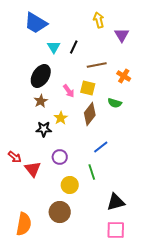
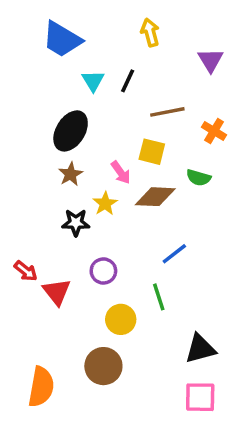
yellow arrow: (99, 20) -> (150, 32), moved
pink arrow: (69, 91) -> (121, 172), moved
brown diamond: (90, 114) -> (155, 197), turned 55

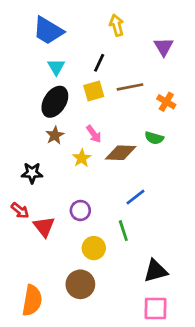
cyan triangle: (93, 81) -> (56, 67), moved
yellow square: (152, 152) -> (94, 91), moved, turned -30
black star: (76, 223) -> (32, 173), moved

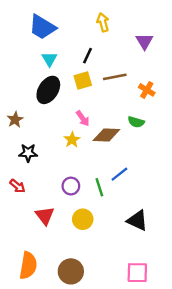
brown star: (55, 135) -> (15, 120), moved
red triangle: (44, 227) -> (45, 216), moved
green line: (123, 231) -> (99, 187), moved
black triangle: (156, 271) -> (137, 220), moved, turned 40
brown circle: (80, 284) -> (71, 271), moved

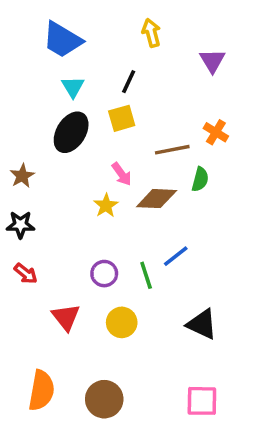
brown line: (115, 77) -> (172, 150), moved
green semicircle: (136, 122) -> (200, 179), turned -91
black star: (28, 153) -> (20, 225), moved

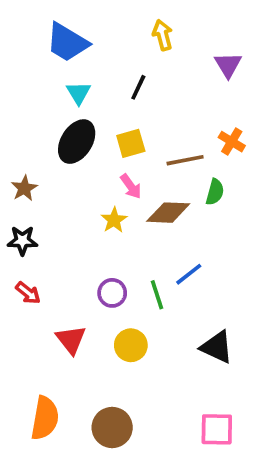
yellow square: (122, 118) -> (131, 143), moved

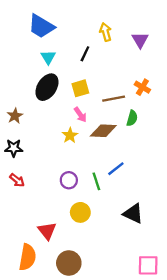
yellow arrow: (163, 35) -> (106, 32), moved
red triangle: (71, 340) -> (47, 231), moved
pink square: (217, 429) -> (148, 265), moved

